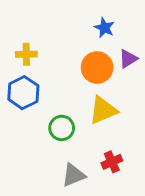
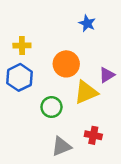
purple triangle: (128, 59) -> (107, 75), moved
orange circle: (97, 68) -> (66, 64), moved
red cross: (112, 162) -> (93, 135), turned 35

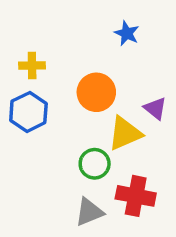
purple triangle: (107, 75) -> (155, 108), turned -49
green circle: (51, 107) -> (95, 164), moved
red cross: (93, 135) -> (136, 196), size x1.5

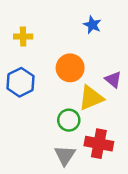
yellow cross: (32, 65) -> (23, 37), moved
gray triangle: (89, 212) -> (65, 155), turned -35

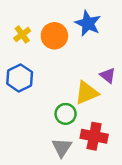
blue star: (92, 25) -> (88, 23), size x1.5
yellow cross: (23, 37) -> (22, 35), turned -35
orange circle: (70, 68) -> (54, 36), moved

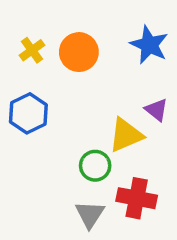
blue star: (88, 23) -> (149, 45), moved

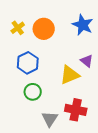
blue hexagon: (28, 113) -> (28, 63), moved
green circle: (95, 166) -> (33, 92), moved

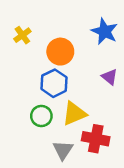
orange circle: (44, 29) -> (60, 52), moved
blue hexagon: (28, 63) -> (54, 83), moved
yellow triangle: (70, 75) -> (74, 113), moved

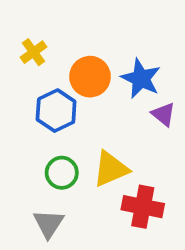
blue star: (105, 31) -> (141, 79), moved
blue hexagon: (54, 83) -> (56, 111), moved
gray triangle: (63, 150) -> (49, 224), moved

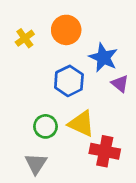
orange circle: (90, 77) -> (66, 30), moved
blue hexagon: (56, 111) -> (69, 81), moved
yellow triangle: (111, 169) -> (81, 124), turned 48

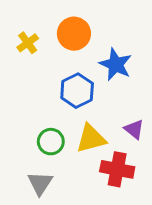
purple triangle: (120, 84) -> (134, 129), moved
yellow triangle: (81, 124) -> (91, 138), turned -40

